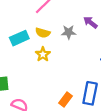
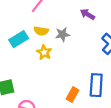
gray star: (69, 32) -> (63, 34), moved

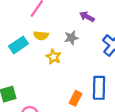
gray star: (63, 34) -> (71, 38), moved
yellow star: (44, 52) -> (54, 57), moved

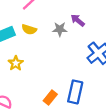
gray star: (71, 38) -> (60, 29), moved
yellow star: (54, 57) -> (16, 63), moved

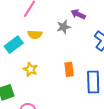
orange rectangle: (50, 97) -> (69, 69), moved, turned -32

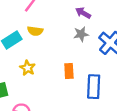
gray star: (64, 27) -> (81, 34), moved

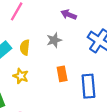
yellow semicircle: (35, 31) -> (25, 47), moved, turned 96
gray star: (81, 34) -> (54, 40), moved

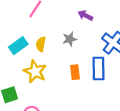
yellow star: (21, 76) -> (35, 72), size x1.5
blue rectangle: (88, 86) -> (98, 68), moved

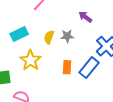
yellow semicircle: (41, 44) -> (49, 37), moved
blue rectangle: (98, 68) -> (89, 68), turned 30

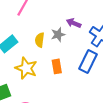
purple arrow: (85, 17) -> (74, 23), moved
orange rectangle: (67, 67) -> (57, 66), moved

